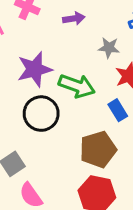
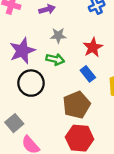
gray star: (109, 48) -> (58, 36), moved
green arrow: (77, 86) -> (55, 59), size x0.7

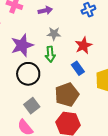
green arrow: (55, 59) -> (50, 54), turned 70
gray square: (14, 123) -> (32, 106), moved

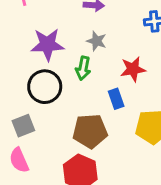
gray square: (32, 106) -> (23, 126), moved

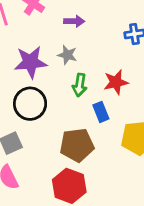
gray star: (97, 41) -> (67, 55), moved
green arrow: (83, 68) -> (80, 85), moved

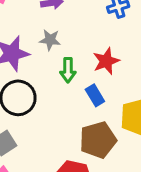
brown pentagon: (77, 145) -> (98, 140), moved

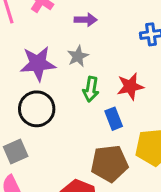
gray star: (50, 40) -> (78, 56), turned 30

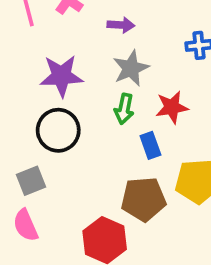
gray star: (78, 56) -> (131, 68), moved, size x1.4

